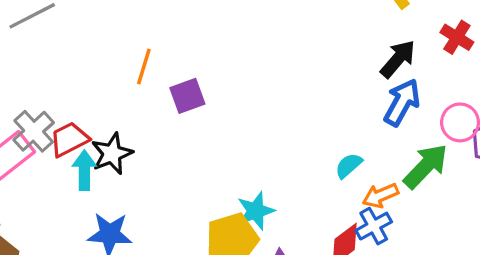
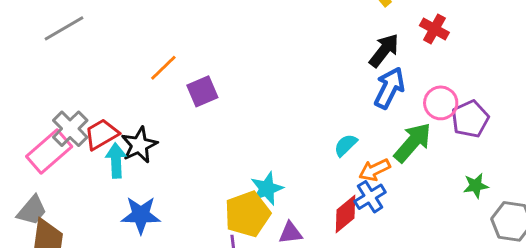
orange line: (144, 66) -> (163, 68), turned 32

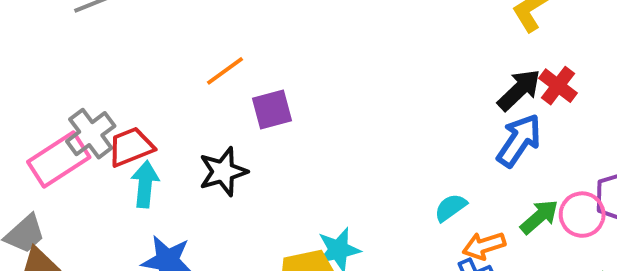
red cross: (434, 29) -> (558, 86), moved
pink circle: (441, 103) -> (582, 215), moved
green arrow: (413, 143) -> (539, 217), size x0.7
black star: (139, 145) -> (223, 172), moved

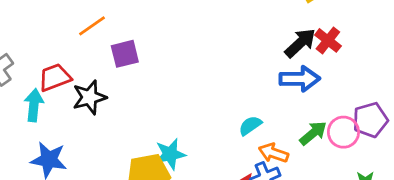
blue arrow: (519, 140) -> (300, 79), turned 54
red trapezoid: (131, 147) -> (55, 77), moved
orange arrow: (484, 246) -> (273, 153), turned 36

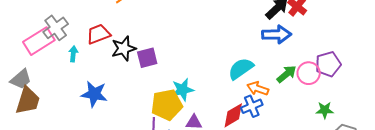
purple square: (125, 54) -> (147, 58), moved
cyan arrow: (34, 105) -> (73, 54), moved, size x0.7
cyan semicircle: (250, 126) -> (241, 69), size x1.5

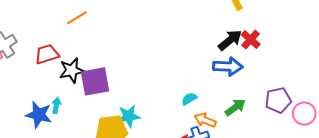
cyan arrow: (73, 54) -> (56, 105), moved
purple square: (147, 58) -> (95, 81), size x1.4
cyan semicircle: (241, 69) -> (189, 99), size x0.6
pink circle: (309, 73) -> (304, 114), moved

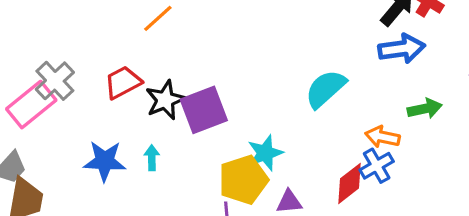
cyan semicircle: (189, 99) -> (325, 89), moved, size x1.8
green arrow: (235, 107) -> (425, 109), turned 35
blue star: (39, 115) -> (105, 161), moved

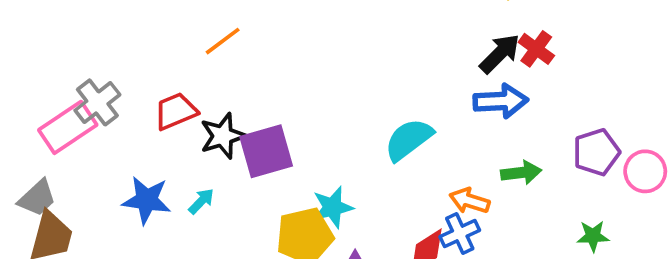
cyan arrow: (152, 158) -> (201, 201), turned 40

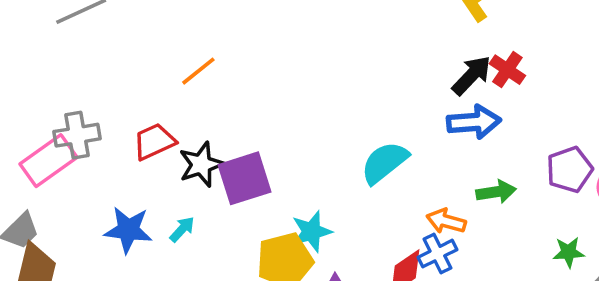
gray cross: (97, 102) -> (77, 135), turned 30

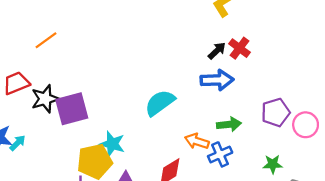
black arrow: (472, 75) -> (217, 51), size x0.7
cyan arrow: (182, 229) -> (18, 143), moved
cyan star: (311, 232) -> (112, 144), turned 30
blue cross: (437, 254) -> (220, 154), moved

